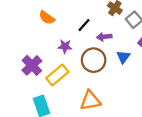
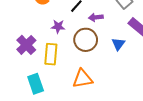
blue triangle: (123, 57) -> (118, 44), moved
yellow rectangle: (57, 75) -> (51, 54), turned -45

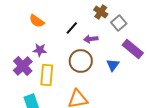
purple star: (58, 27) -> (40, 50), moved

